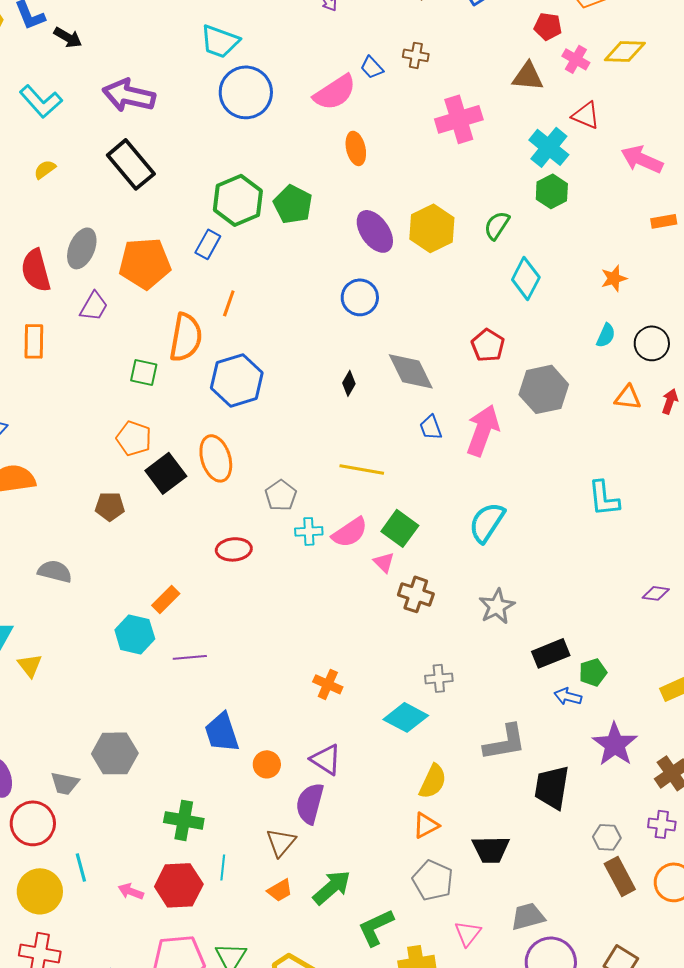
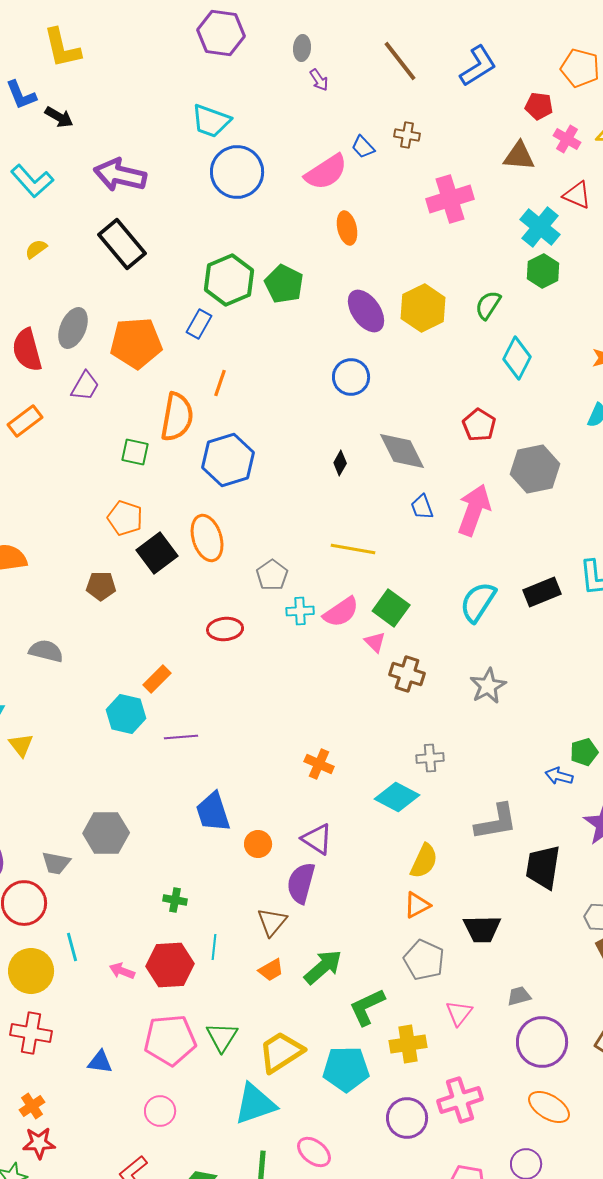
orange rectangle: (34, 341) -> (25, 421), turned 52
black rectangle: (551, 653) -> (542, 592), moved
green cross: (184, 820) -> (175, 900), size x0.6
gray trapezoid: (528, 916) -> (519, 996), size x0.7

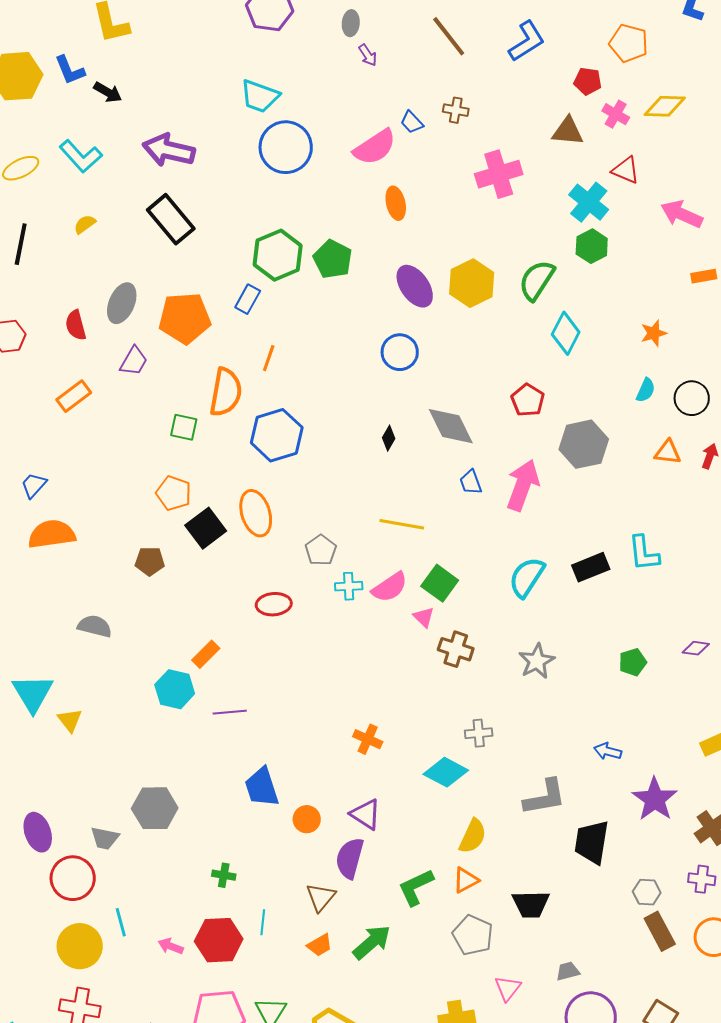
green semicircle: (488, 305) -> (537, 280), size x1.4
red semicircle: (27, 350) -> (76, 325), size x0.7
green pentagon: (584, 752) -> (633, 662), moved
green L-shape: (367, 1007) -> (416, 887), moved

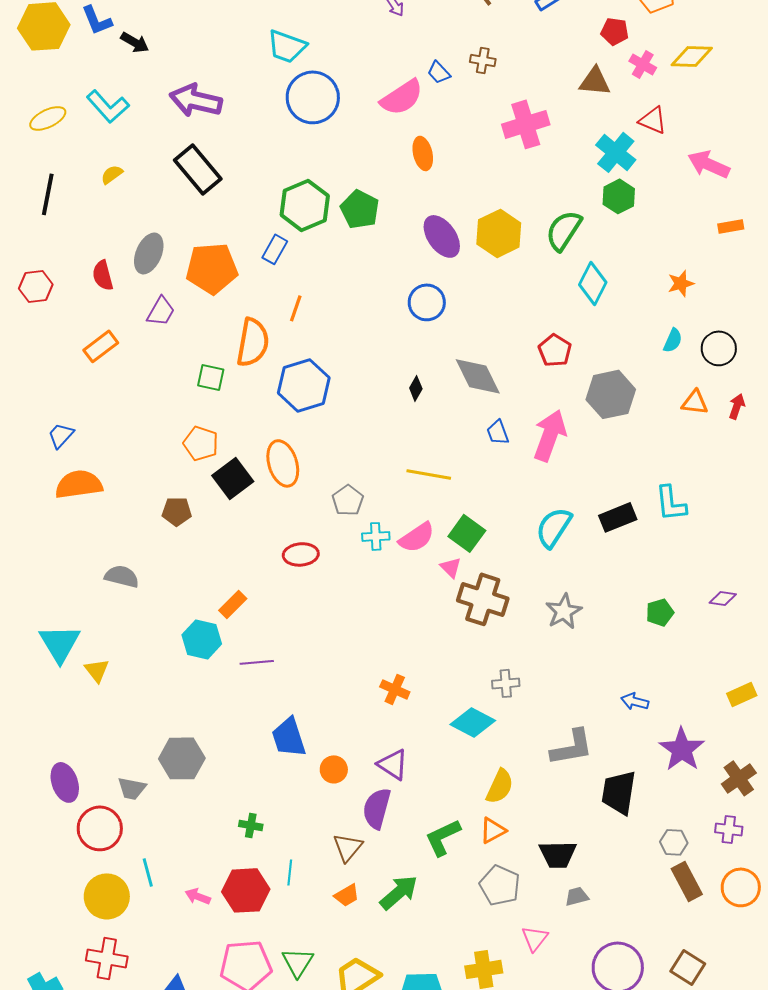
brown cross: (456, 649) -> (483, 599), size x1.4
gray trapezoid: (568, 971) -> (577, 896), moved

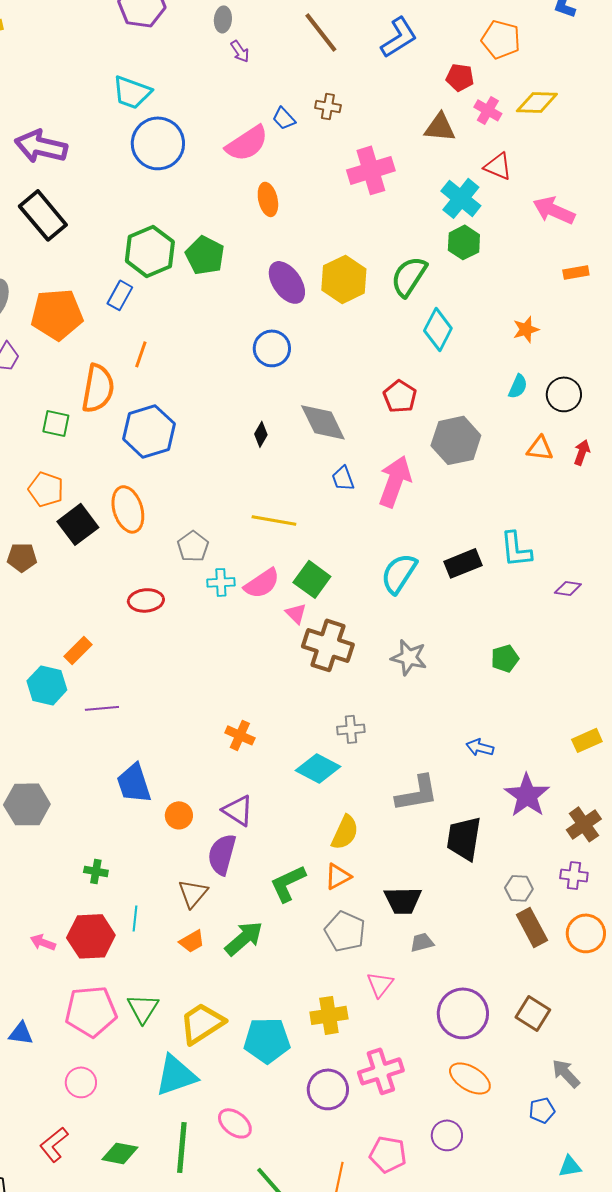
purple diamond: (723, 598) -> (568, 588), moved
gray star: (564, 611) -> (409, 657), turned -30

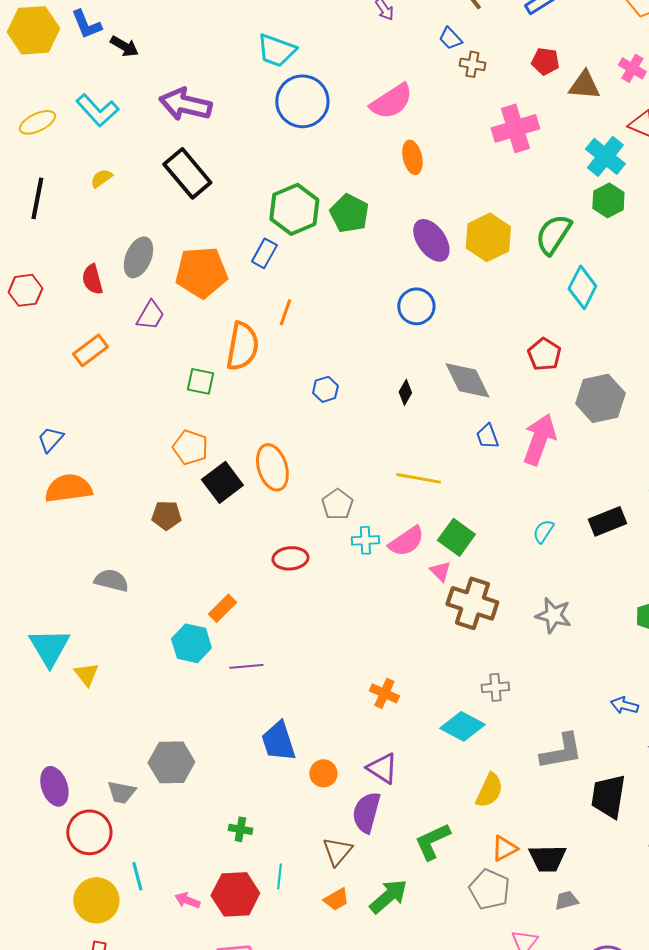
red pentagon: (460, 77) -> (545, 61), moved
blue trapezoid: (284, 118) -> (450, 38), moved
blue hexagon: (149, 431) -> (325, 389), moved, size x0.5
cyan semicircle: (399, 573) -> (543, 531), size x0.6
orange triangle: (338, 876) -> (504, 848), moved

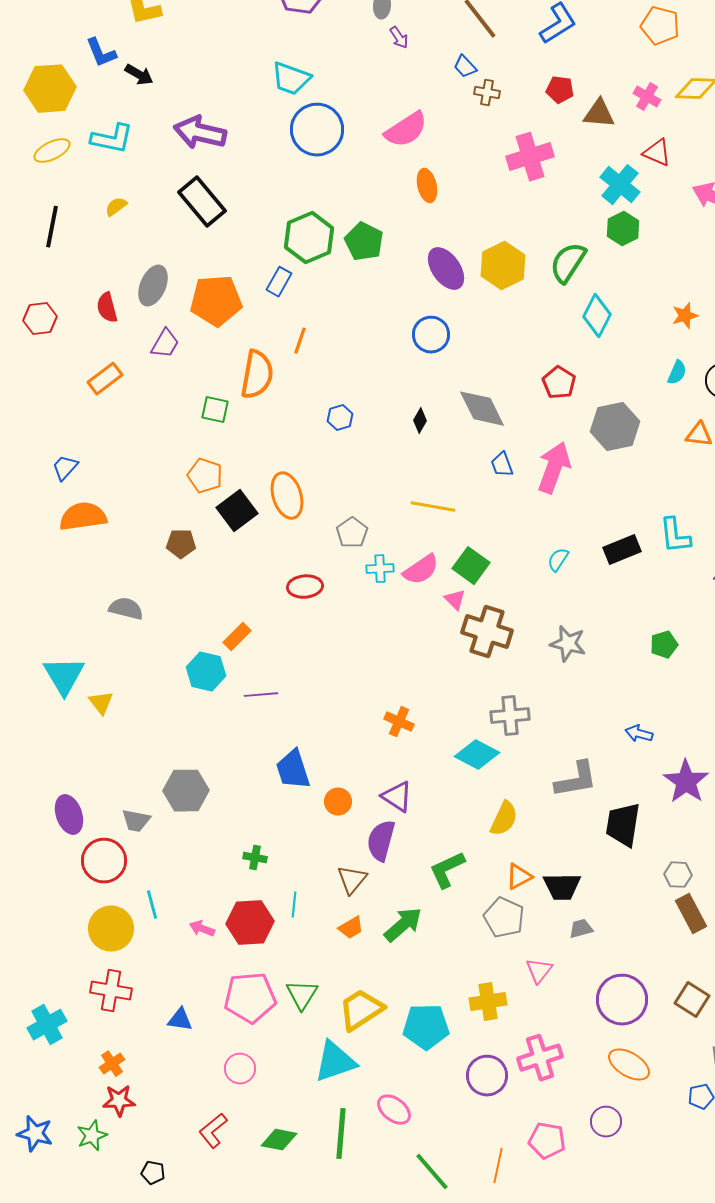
yellow hexagon: (33, 30) -> (50, 89), moved
cyan L-shape: (97, 110) -> (112, 139), turned -36
gray cross: (495, 687) -> (510, 716), size x1.4

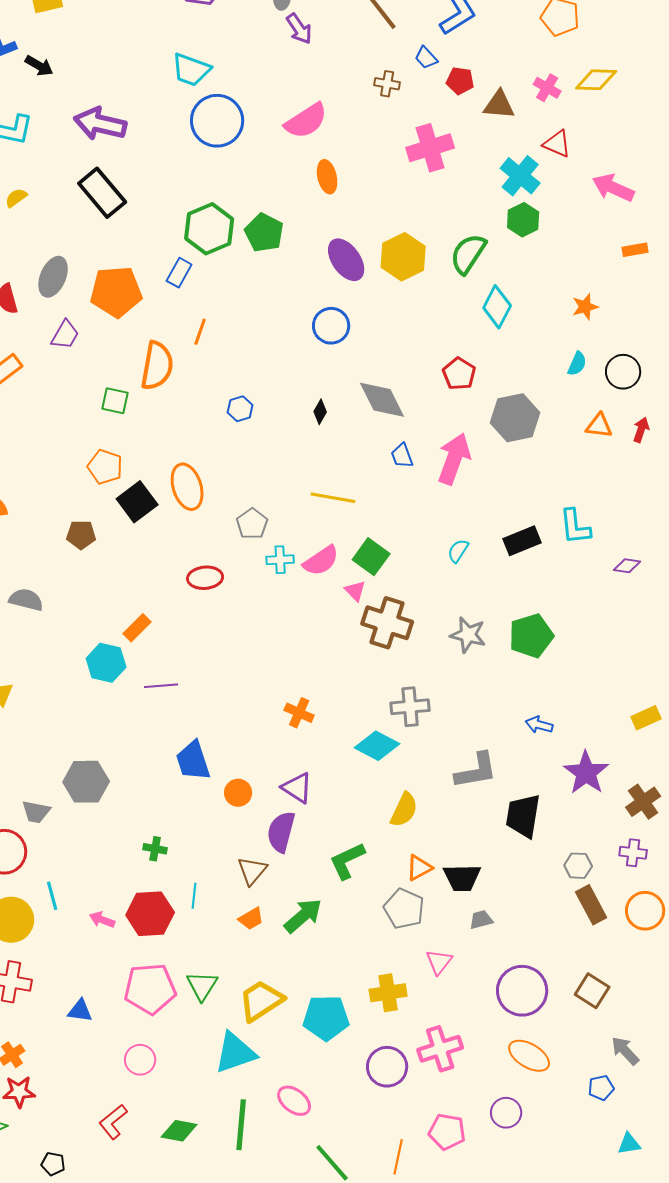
purple arrow: (399, 38) -> (299, 29), size x1.4
blue trapezoid: (465, 67) -> (426, 58), moved
green pentagon: (664, 645) -> (531, 636), moved, size x1.6

